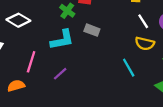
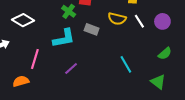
yellow semicircle: (145, 44) -> (117, 19), moved
purple line: (60, 74) -> (71, 68), moved

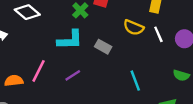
gray rectangle: (92, 29) -> (103, 47), moved
green semicircle: (165, 54) -> (181, 75), turned 48
pink line: (35, 59) -> (38, 71), moved

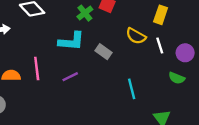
pink line: (38, 71) -> (37, 69), turned -40
green semicircle: (181, 75) -> (177, 78), moved

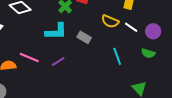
white line: (160, 46) -> (131, 27), turned -32
pink line: (37, 69) -> (29, 57), turned -54
cyan line: (132, 89) -> (117, 56), moved

